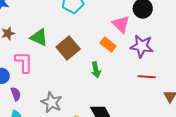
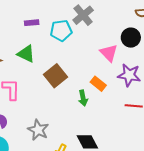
green triangle: (39, 37) -> (26, 54), moved
orange rectangle: (108, 45) -> (98, 84), moved

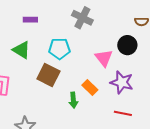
gray cross: (83, 15) -> (82, 18), turned -30
cyan pentagon: (61, 31) -> (59, 49), moved
brown square: (56, 76) -> (48, 75), turned -30

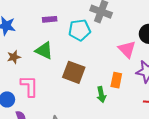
cyan pentagon: (59, 49) -> (80, 30), moved
orange rectangle: (90, 88) -> (116, 80), turned 63

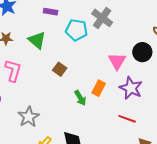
brown square: (74, 72) -> (60, 69), size x0.6
green arrow: (101, 94) -> (80, 98), turned -35

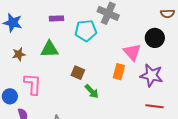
green triangle: (37, 40) -> (49, 49), turned -30
orange rectangle: (99, 88) -> (119, 72), moved
green arrow: (80, 98) -> (92, 91), moved

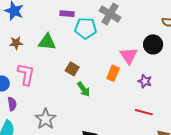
purple rectangle: (56, 18) -> (67, 14), moved
purple star: (151, 75) -> (145, 81), size x0.6

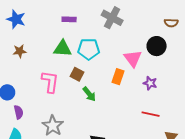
cyan pentagon: (86, 28) -> (89, 49), moved
green triangle: (47, 42) -> (63, 49), moved
pink L-shape: (26, 74) -> (50, 82), moved

